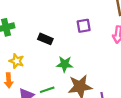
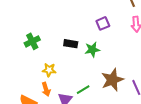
green star: (65, 64) -> (92, 50), moved

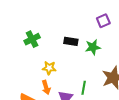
green line: (83, 90) -> (84, 88), turned -48

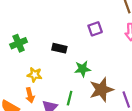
green star: (93, 47) -> (83, 69), moved

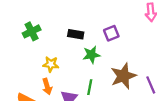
purple square: (95, 29) -> (111, 33), moved
green star: (83, 69) -> (91, 55), moved

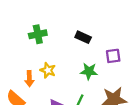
black rectangle: (76, 34) -> (83, 37), moved
orange arrow: (47, 86) -> (29, 79), moved

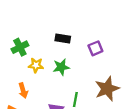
yellow star: (48, 70) -> (36, 65), moved
green star: (89, 71) -> (61, 67), moved

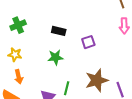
green cross: (20, 47) -> (18, 25), moved
yellow star: (36, 65) -> (15, 55), moved

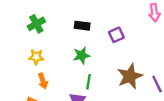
green line: (67, 88) -> (88, 82), moved

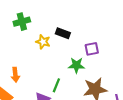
green star: (82, 55) -> (76, 65), moved
yellow star: (36, 57) -> (43, 42), moved

